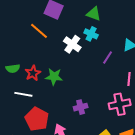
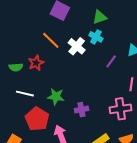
green triangle: (94, 14) -> (100, 17), turned -42
orange line: (39, 31) -> (51, 40), moved
red star: (33, 73) -> (36, 63), moved
green star: (54, 77) -> (56, 97), moved

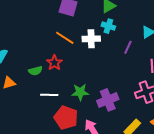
white cross: (77, 46) -> (91, 39), turned -30
purple cross: (81, 109) -> (108, 100), size x1.5

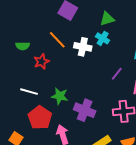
purple line: (128, 47) -> (117, 74), moved
green semicircle: (35, 71) -> (23, 46), moved
purple cross: (108, 100) -> (85, 110), turned 30

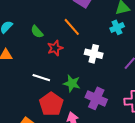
cyan cross: (103, 38) -> (117, 27), turned 32
green semicircle: (23, 46) -> (37, 32), turned 48
white cross: (83, 47) -> (94, 54), moved

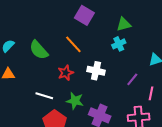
green semicircle: (37, 32) -> (39, 50), size x1.5
red star: (55, 48) -> (66, 73), moved

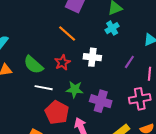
green semicircle: (39, 50) -> (33, 65), moved

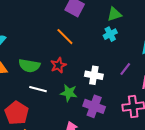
white cross: (92, 57) -> (94, 75), moved
green semicircle: (33, 65) -> (29, 66), turned -35
red pentagon: (57, 113) -> (17, 113), moved

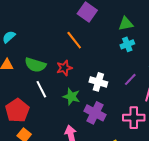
cyan cross: (110, 34) -> (127, 44), moved
white line: (38, 89) -> (41, 89), turned 42

